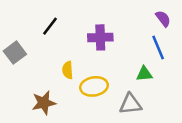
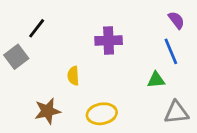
black line: (50, 26) -> (37, 28), moved
yellow ellipse: (94, 86) -> (102, 114), moved
gray triangle: (130, 104) -> (176, 112), moved

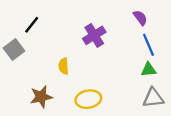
purple semicircle: (176, 20) -> (140, 18), moved
purple cross: (109, 41) -> (94, 35), turned -30
green triangle: (156, 80) -> (149, 70), moved

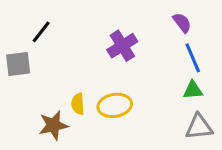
gray square: (14, 50) -> (18, 64), turned 30
yellow semicircle: (64, 66) -> (78, 104), moved
yellow ellipse: (88, 99) -> (115, 105), moved

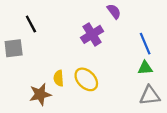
purple semicircle: (182, 23) -> (114, 11), moved
black line: (41, 32) -> (31, 24), turned -66
yellow ellipse: (115, 105) -> (86, 79), turned 55

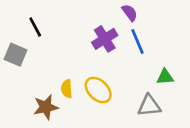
blue line: (145, 44) -> (137, 42), moved
gray square: (14, 48) -> (16, 55), turned 30
gray triangle: (150, 96) -> (149, 106), moved

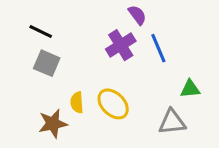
purple semicircle: (130, 13) -> (137, 15), moved
black line: (35, 27) -> (41, 32), turned -36
gray square: (16, 55) -> (47, 63), moved

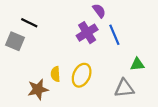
gray square: (47, 63) -> (15, 41), moved
yellow ellipse: (113, 104) -> (82, 75), turned 70

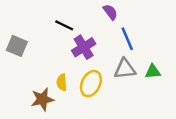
black line: (29, 23) -> (64, 25), moved
purple cross: (87, 33) -> (84, 47), moved
gray triangle: (124, 88) -> (125, 69), moved

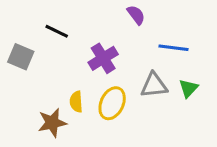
black line: (64, 25) -> (57, 31), moved
blue line: (127, 39) -> (174, 48), moved, turned -60
green triangle: (153, 71) -> (188, 88), turned -42

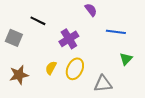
gray triangle: (154, 85) -> (103, 84), moved
yellow semicircle: (76, 102) -> (51, 68), turned 32
brown star: (52, 123) -> (19, 75), moved

